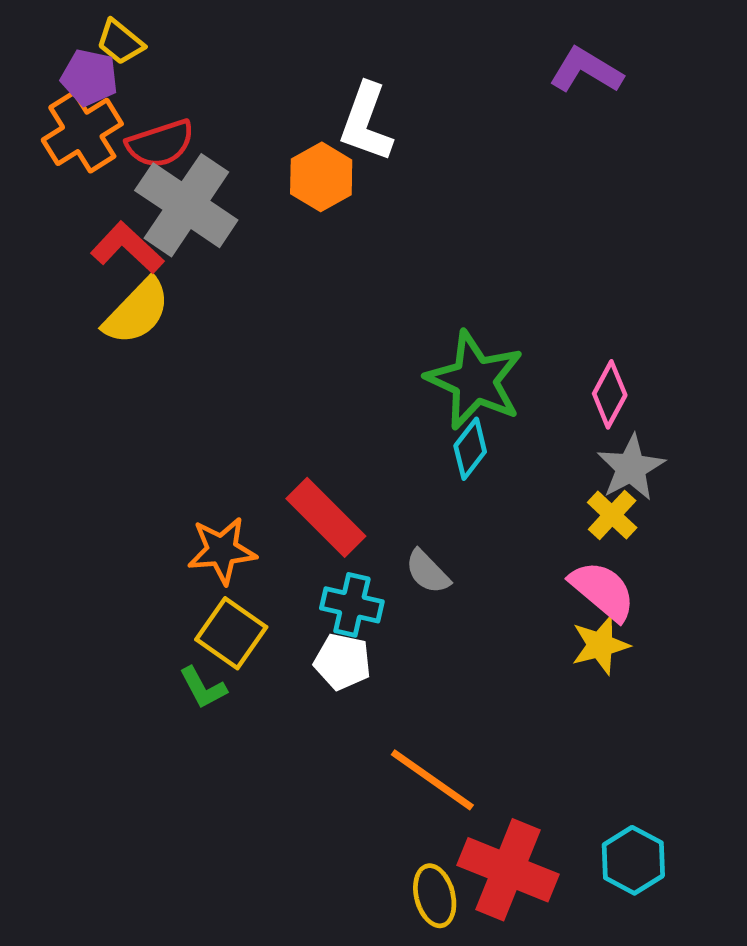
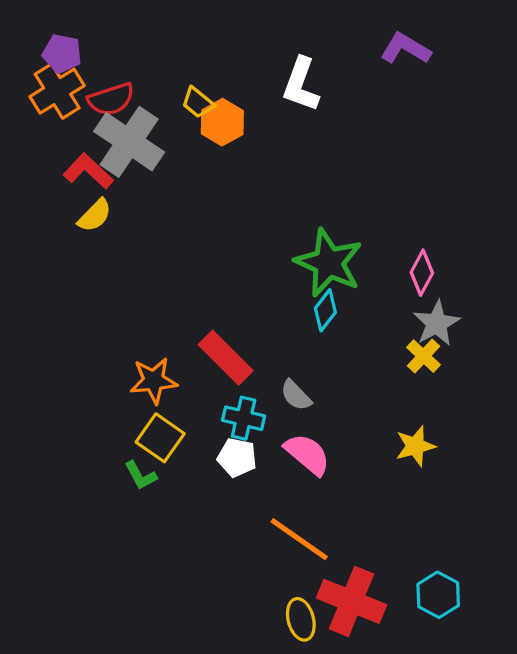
yellow trapezoid: (120, 42) -> (198, 103), moved
white L-shape: (366, 122) -> (301, 85), moved
yellow semicircle: (137, 312) -> (95, 215), size x0.7
pink semicircle: (603, 591) -> (307, 454), moved

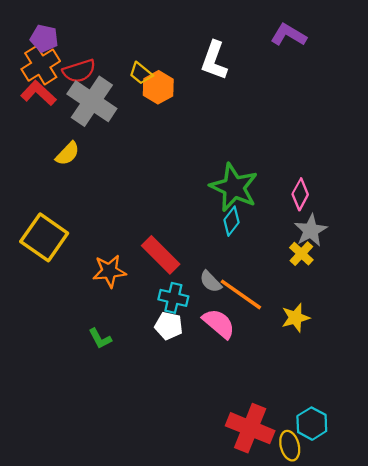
red L-shape: (88, 171) -> (38, 93), moved
yellow square: (160, 438) -> (44, 237), moved, size x1.4
orange line: (299, 539) -> (241, 294), moved
yellow ellipse: (301, 619) -> (290, 446), moved

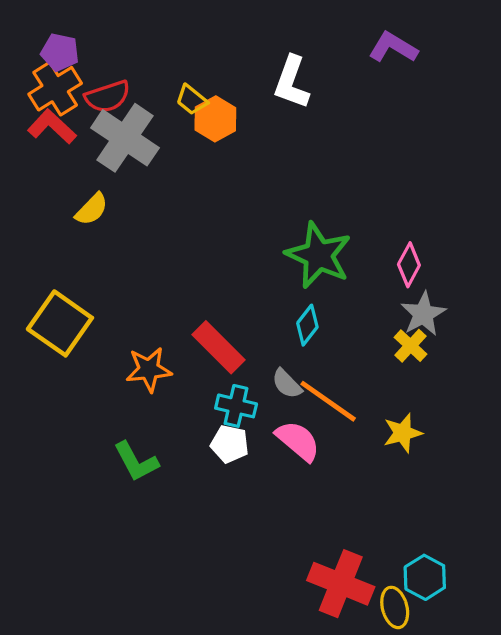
cyan diamond: (232, 221) -> (307, 325), moved
green L-shape: (100, 339) -> (136, 461), size x1.4

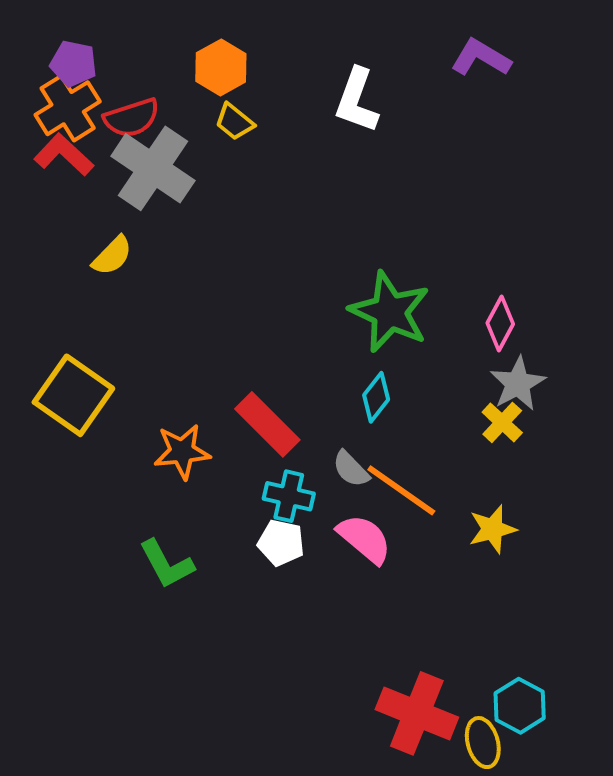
orange hexagon: (215, 119) -> (221, 67), moved

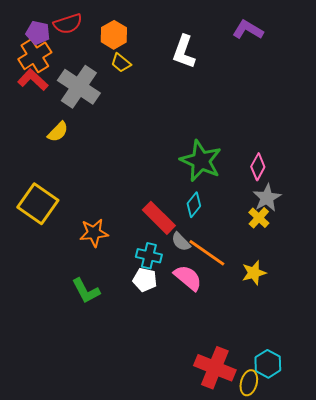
red semicircle: (132, 118) -> (68, 24), moved
red rectangle: (267, 424) -> (159, 218), moved
yellow ellipse: (483, 743) -> (249, 383), turned 30

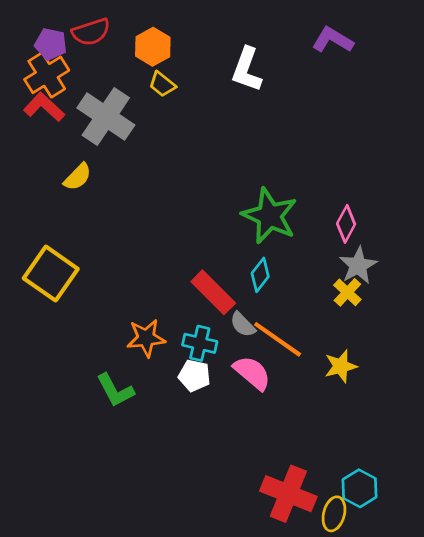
orange star: (94, 233) -> (146, 338), moved

